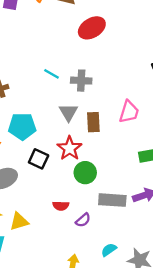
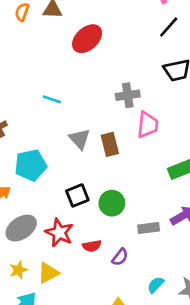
gray cross: (81, 81) -> (128, 95), moved
red star: (69, 148) -> (59, 233), moved
black square: (39, 159) -> (77, 195), moved, turned -36
gray rectangle: (112, 200) -> (149, 228), size x0.7

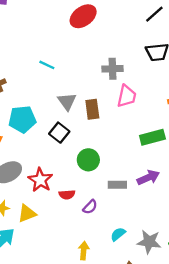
black square: (77, 195) -> (59, 133), moved, turned -36

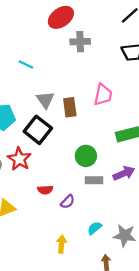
gray cross: (112, 69) -> (80, 42), moved
black square: (59, 133) -> (38, 130), size x1.4
green circle: (88, 160) -> (86, 156), moved
red star: (40, 180) -> (19, 159), moved

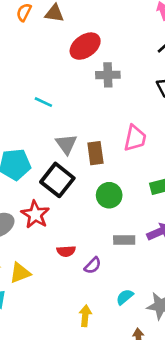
green circle: (86, 156) -> (109, 195), moved

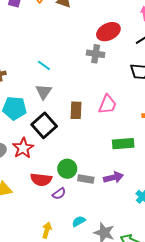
red ellipse: (85, 46) -> (108, 32), moved
gray triangle: (66, 144) -> (44, 92), moved
green circle: (109, 195) -> (67, 169), moved
red semicircle: (66, 251) -> (41, 180), size x1.5

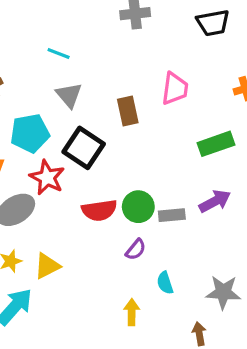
red star: (23, 148) -> (47, 177), moved
red semicircle: (41, 180) -> (99, 210), moved
cyan semicircle: (79, 221) -> (165, 283), moved, turned -64

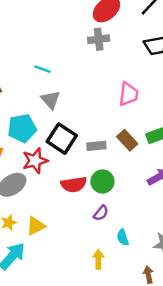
brown rectangle: (128, 111) -> (127, 140), moved, turned -30
red star: (47, 177) -> (35, 161), turned 30
gray rectangle: (172, 215) -> (96, 146), moved

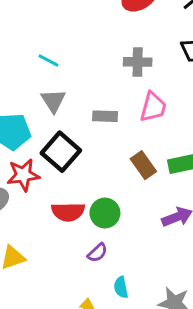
gray cross: (99, 39) -> (138, 62), moved
gray rectangle: (96, 146) -> (105, 116), moved

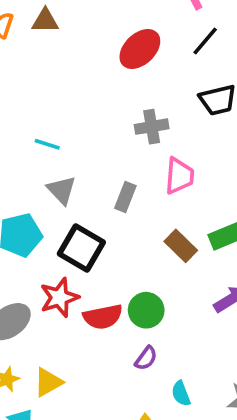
gray rectangle: (105, 116) -> (125, 197), turned -60
red star: (23, 175) -> (59, 297), moved

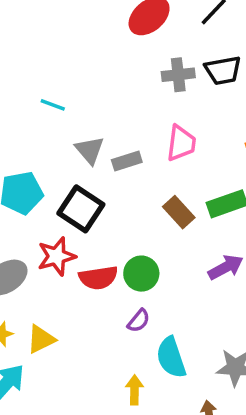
gray cross: (152, 127) -> (178, 75), moved
gray triangle: (62, 190) -> (90, 150), moved
gray rectangle: (125, 197) -> (127, 161), turned 48
cyan semicircle: (181, 394) -> (171, 357), size x1.6

